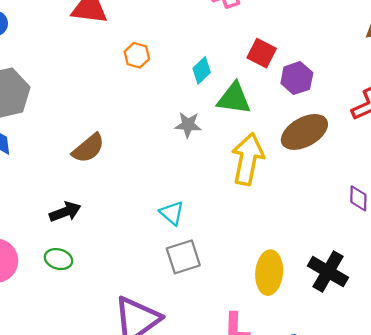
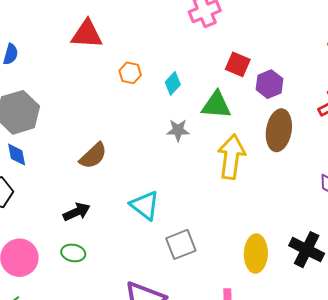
cyan diamond: (202, 70) -> (173, 83), moved
brown ellipse: (304, 132) -> (279, 130), turned -48
cyan triangle: (172, 213) -> (145, 205), moved, size x1.4

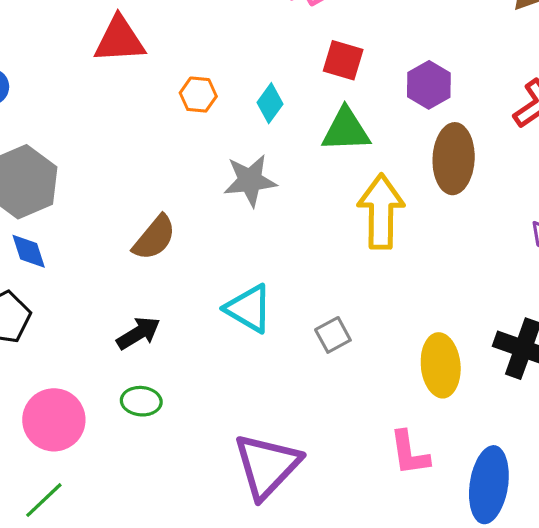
red square: (238, 64) -> (343, 60), moved
gray star: (178, 130) -> (250, 180), moved, size x1.4
gray square: (181, 244) -> (333, 335), moved, size x0.7

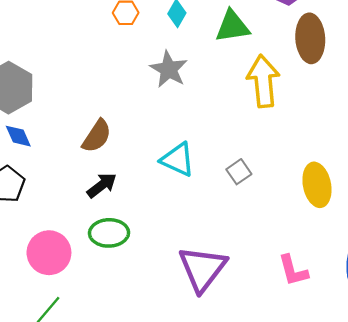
gray star: (250, 180) -> (169, 69), turned -30
brown semicircle: (154, 238) -> (97, 136), moved
green ellipse: (141, 401) -> (109, 233), size x1.4
pink L-shape: (409, 453) -> (293, 270), moved

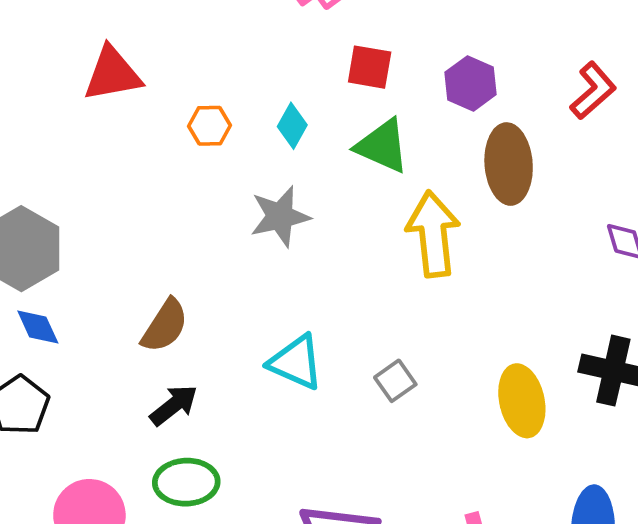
green triangle: (232, 26) -> (382, 146), turned 33
gray star: (169, 69) -> (280, 216), turned 30

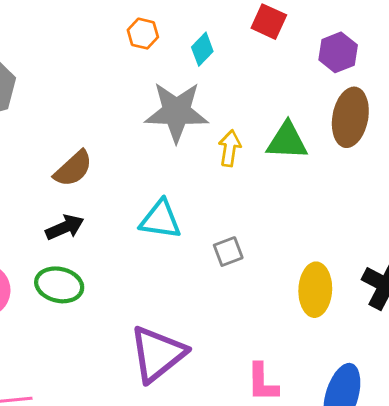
green triangle: (382, 146) -> (287, 141), moved, turned -36
gray star: (280, 216) -> (176, 112), size x1.4
yellow arrow: (433, 234) -> (230, 148), moved, size x0.6
cyan triangle: (296, 362) -> (160, 220), turned -30

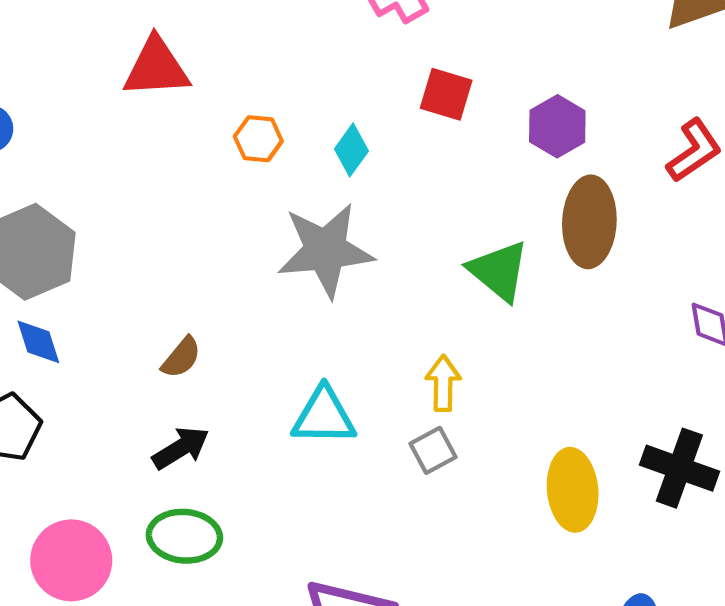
green triangle: (287, 141) -> (499, 271), turned 45
yellow arrow: (230, 148) -> (443, 383), moved
brown semicircle: (73, 169) -> (181, 357), size x0.7

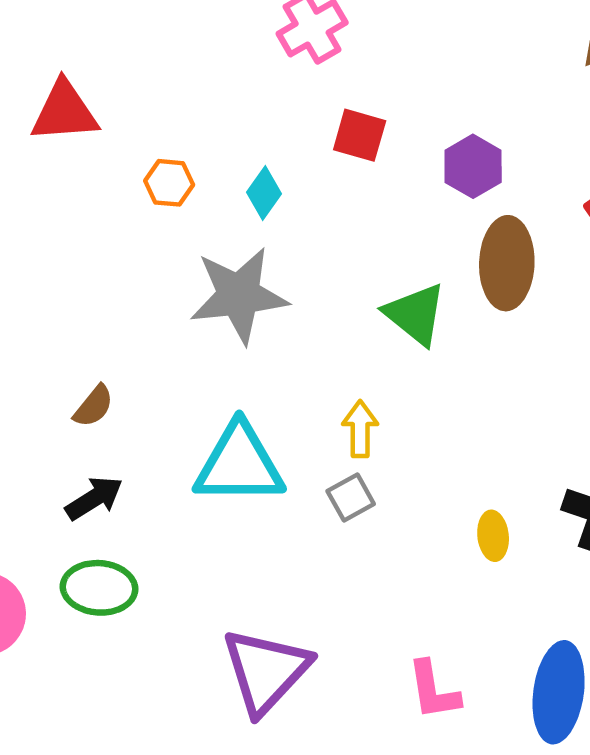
cyan triangle: (324, 416) -> (239, 464), size x1.4
yellow ellipse: (573, 490) -> (493, 536), size x0.6

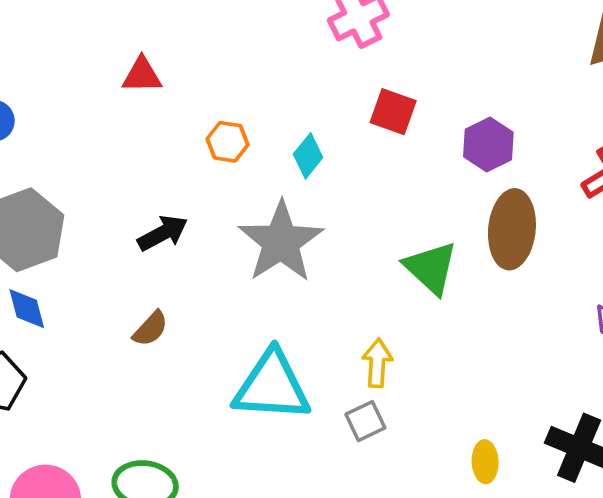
red triangle: (64, 112) -> (142, 75), size x0.7
gray star: (239, 295) -> (281, 242), turned -30
black arrow: (94, 498) -> (163, 233), moved

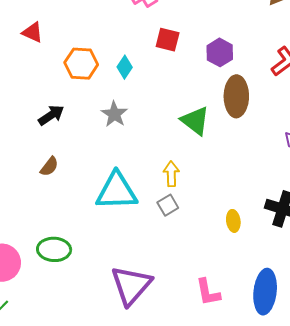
red triangle: (142, 75) -> (33, 32), turned 30
orange hexagon: (228, 142) -> (81, 64), size x1.5
gray star: (281, 242) -> (114, 114), size x0.6

